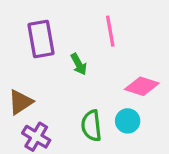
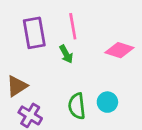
pink line: (110, 31) -> (73, 26), moved
pink diamond: (142, 86) -> (119, 50), moved

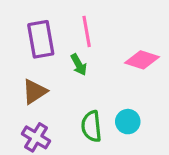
brown triangle: (17, 86) -> (34, 92), moved

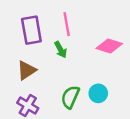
green semicircle: (91, 126) -> (70, 97), turned 30

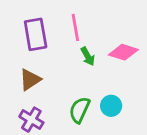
green arrow: (61, 50) -> (88, 56), moved

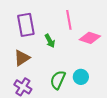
pink line: (75, 27) -> (69, 20), moved
green arrow: (88, 56) -> (50, 41), moved

